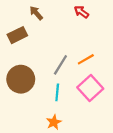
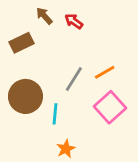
red arrow: (81, 12) -> (74, 21), moved
cyan line: (57, 92) -> (55, 114), moved

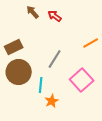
brown rectangle: (21, 43) -> (14, 47), moved
orange line: (105, 72) -> (91, 43), moved
orange star: (66, 149) -> (52, 101), moved

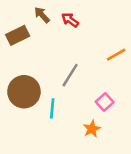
brown rectangle: (14, 47) -> (18, 35), moved
pink square: (82, 80) -> (105, 102), size x0.6
orange star: (52, 101) -> (92, 129), moved

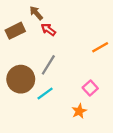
red arrow: (70, 20) -> (48, 30), moved
gray line: (70, 75) -> (48, 65), moved
cyan line: (52, 108) -> (45, 94), turned 49

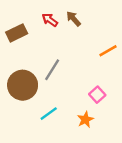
brown arrow: (36, 13) -> (74, 19), moved
red arrow: (48, 30) -> (50, 20), moved
cyan line: (45, 94) -> (49, 114), moved

